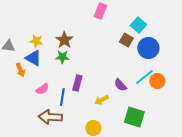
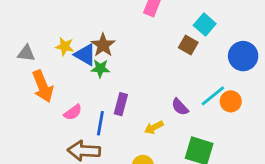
blue circle: (148, 48) -> (243, 56), moved
blue triangle: (33, 58) -> (85, 55), moved
orange arrow: (20, 70) -> (43, 86), size x1.6

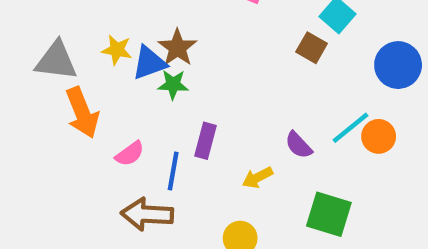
gray triangle: (26, 53) -> (56, 61), size x1.5
blue triangle: (85, 55) -> (149, 63), turned -50

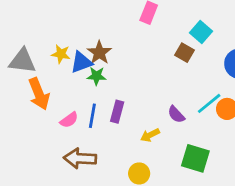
blue line: (173, 171) -> (92, 116), moved

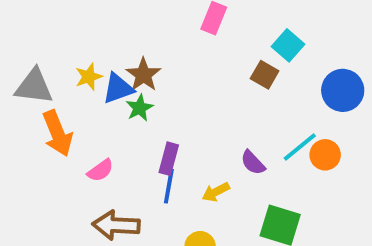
yellow star: (61, 54) -> (89, 77), turned -30
green star: (97, 76) -> (140, 108), turned -30
blue line: (92, 116) -> (169, 186), moved

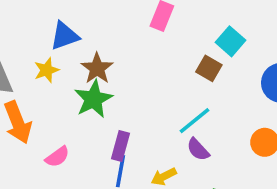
blue triangle: (118, 88) -> (65, 36), moved
green star: (140, 108) -> (93, 99), size x1.5
cyan line: (300, 147) -> (194, 121), moved

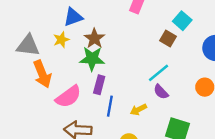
green star: (93, 99) -> (92, 59), turned 30
purple rectangle: (120, 146) -> (99, 85), moved
pink semicircle: (57, 157) -> (68, 97), size x1.6

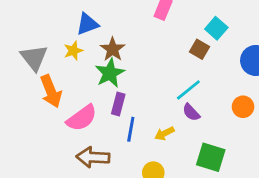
gray triangle: (28, 46) -> (34, 58), turned 45
green star: (92, 59) -> (110, 73), turned -30

